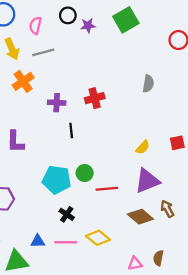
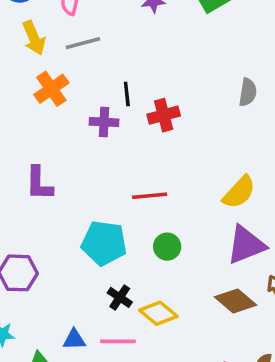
black line: (71, 131) -> (127, 94), moved
yellow semicircle: (143, 147) -> (239, 192), size x1.5
green circle: (85, 173) -> (167, 247), moved
red line: (107, 189) -> (150, 196), moved
yellow diamond: (98, 238) -> (158, 313), moved

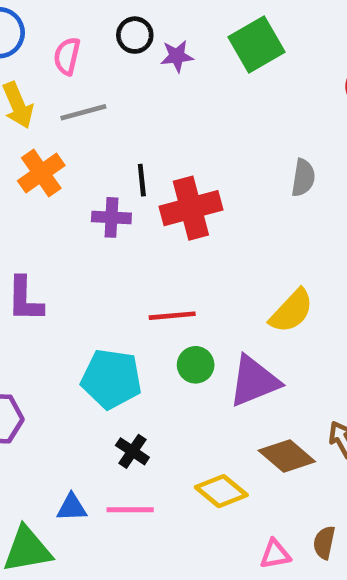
red cross: (164, 115) -> (191, 208), size x1.4
purple triangle: (246, 245) -> (254, 381), moved
green circle: (167, 247) -> (196, 365), moved
yellow diamond: (158, 313) -> (221, 491), moved

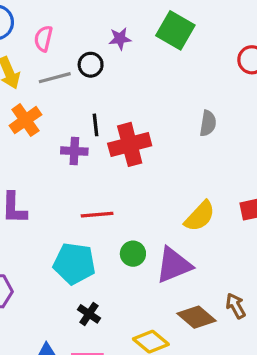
black circle: (135, 35) -> (91, 65), moved
green square: (256, 44) -> (175, 30), turned -30
red line: (172, 316) -> (97, 215), moved

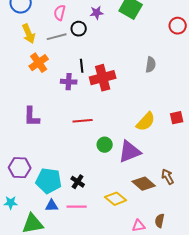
pink semicircle: (43, 39) -> (60, 13), moved
cyan pentagon: (74, 263) -> (49, 181), moved

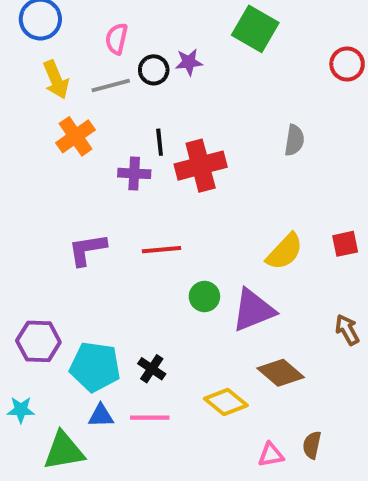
purple star: (97, 13) -> (189, 62), moved
purple L-shape: (32, 117) -> (87, 250), moved, turned 80
brown arrow: (168, 177) -> (347, 330), moved

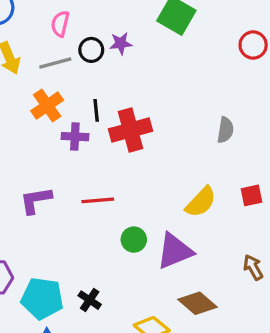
orange cross: (76, 136) -> (47, 105), moved
gray semicircle: (294, 140) -> (225, 130), moved

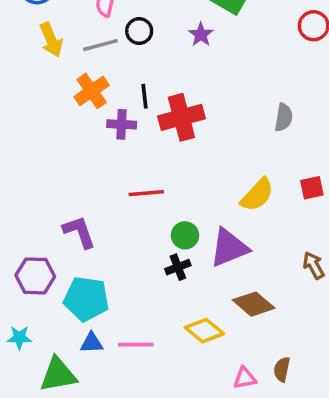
purple star: (121, 43) -> (201, 35), moved, turned -30
purple L-shape: (36, 200) -> (79, 232), moved, turned 80
black cross: (90, 300) -> (178, 267), moved, turned 35

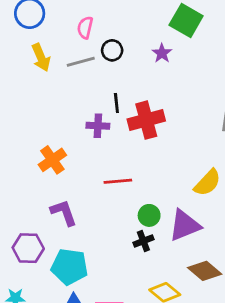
orange cross: (92, 91) -> (52, 160), moved

